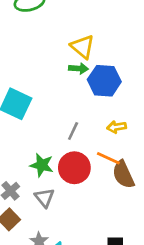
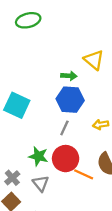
yellow triangle: (83, 47) -> (94, 60), moved
blue hexagon: (104, 81) -> (70, 100), moved
orange line: (108, 158) -> (84, 174), moved

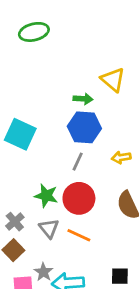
orange line: (84, 174) -> (79, 235), moved

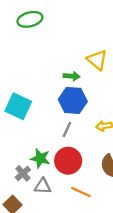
gray cross: (15, 222) -> (23, 173), moved
gray triangle: (49, 228) -> (43, 186), turned -48
orange line: (79, 235) -> (81, 192), moved

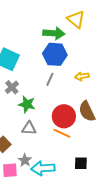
green arrow: (72, 76) -> (54, 33), size x1.5
red circle: (68, 161) -> (64, 116), moved
gray cross: (23, 173) -> (12, 87), moved

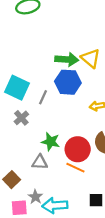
yellow triangle: (76, 19) -> (91, 58), moved
gray line: (50, 79) -> (43, 97), moved
green star: (27, 104) -> (51, 142), moved

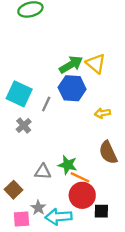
green arrow: (67, 59) -> (71, 65), turned -35
green star: (51, 142) -> (68, 165), moved
red circle: (78, 149) -> (82, 195), moved

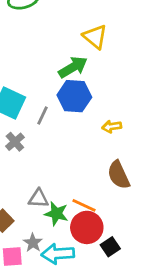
yellow triangle: (96, 64) -> (95, 37), moved
green star: (68, 165) -> (56, 214), moved
black square: (101, 211) -> (110, 247), turned -35

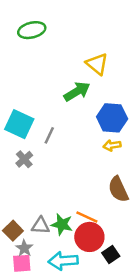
blue hexagon: (74, 96) -> (112, 118), moved
gray triangle: (38, 198) -> (41, 226), moved
gray star: (33, 243) -> (24, 248), moved

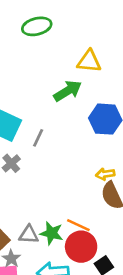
green ellipse: (32, 30) -> (37, 26), moved
yellow triangle: (97, 64) -> (89, 61), turned -35
yellow arrow: (112, 145) -> (105, 174), moved

